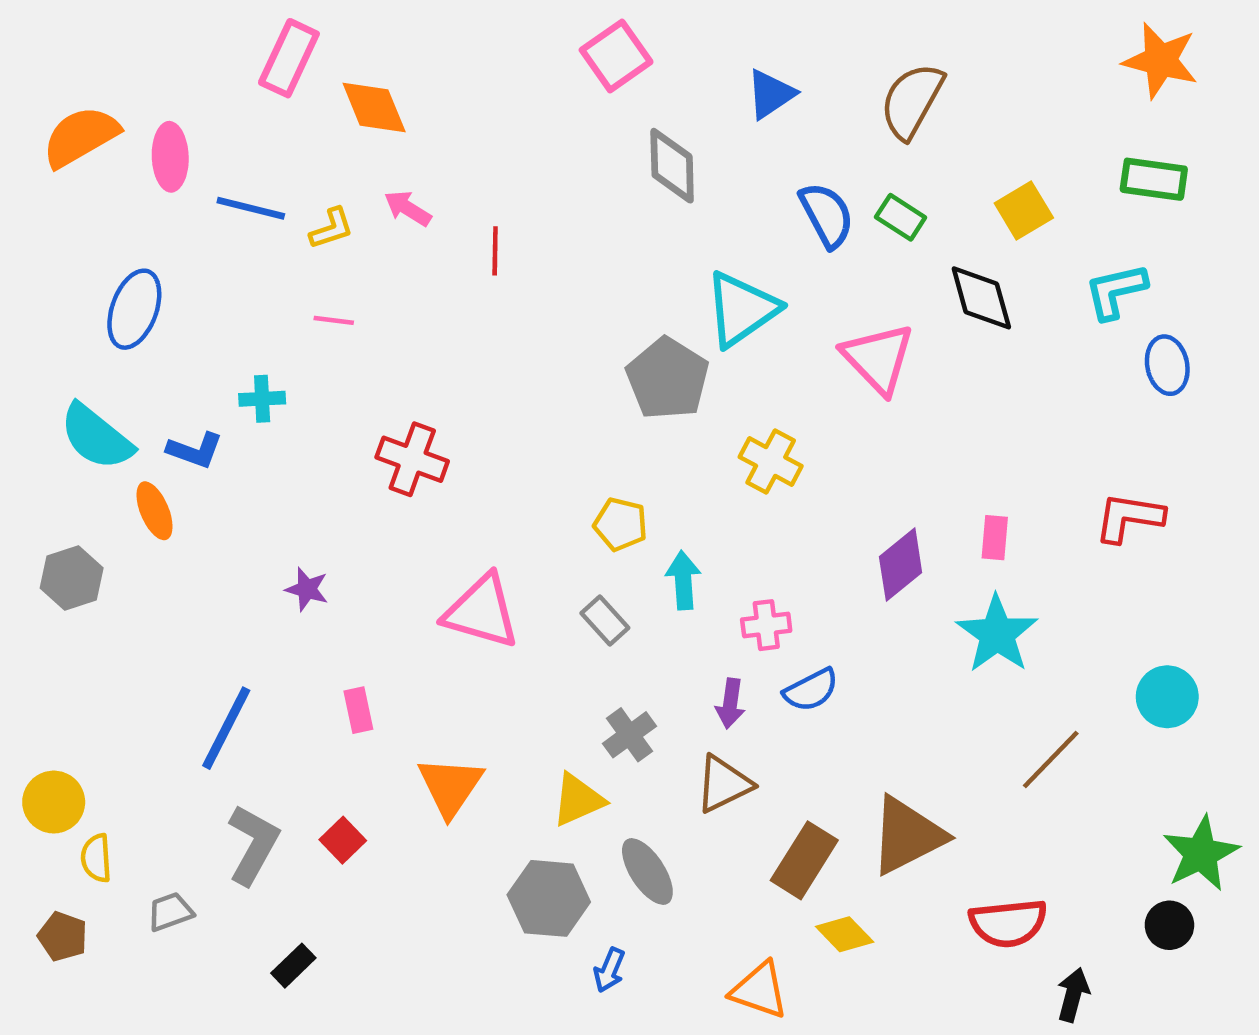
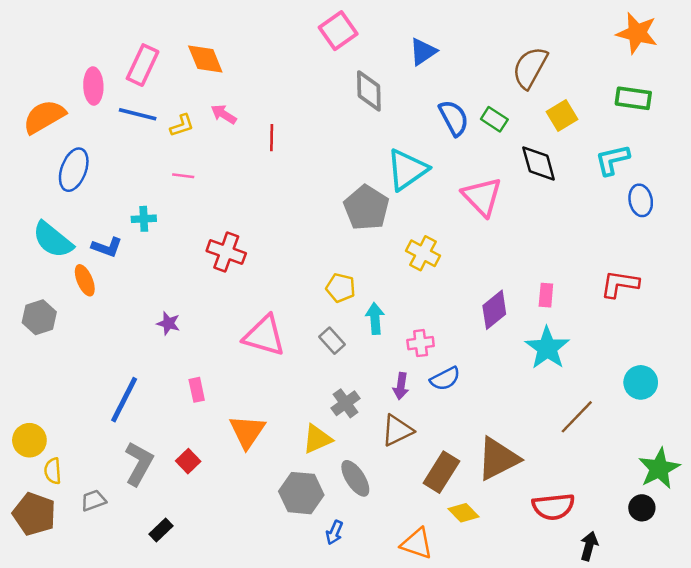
pink rectangle: (289, 58) -> (143, 65), moved
brown semicircle: (912, 101) -> (530, 68), moved
orange semicircle: (81, 137) -> (44, 117), moved
brown pentagon: (63, 936) -> (34, 514), size x1.6

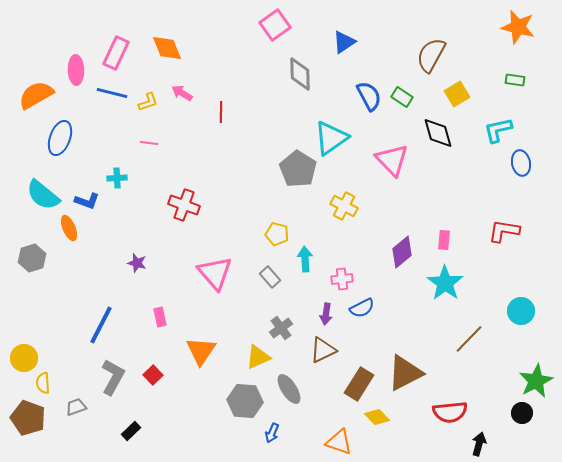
green rectangle: (633, 98) -> (515, 80), size x0.7
pink triangle: (264, 336) -> (215, 273), turned 33

